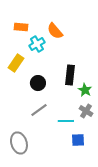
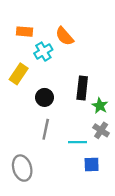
gray line: (39, 110) -> (46, 129), turned -42

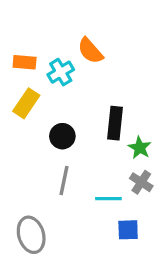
orange rectangle: (25, 32) -> (25, 62), moved

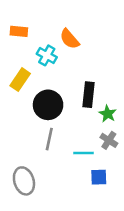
orange rectangle: (25, 62) -> (19, 31), moved
cyan cross: (61, 72) -> (47, 55), turned -30
black circle: (62, 136) -> (48, 105), size x1.5

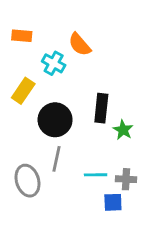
gray cross: (109, 140) -> (126, 179), moved, turned -30
gray ellipse: (24, 181) -> (28, 181), moved

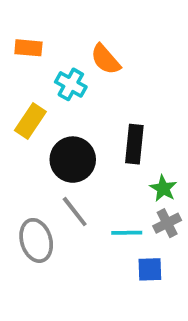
green star: (123, 130) -> (163, 188), moved
gray line: (56, 159) -> (75, 212), turned -50
gray cross: (126, 179) -> (167, 223), moved, turned -30

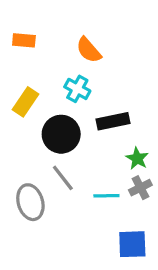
cyan cross: (71, 84) -> (77, 89), moved
black rectangle: (134, 144) -> (113, 121), turned 72
blue square: (150, 269) -> (132, 244), moved, size x1.4

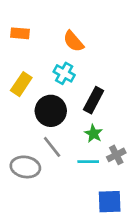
black rectangle: (113, 121) -> (94, 100), turned -50
green star: (137, 158) -> (94, 134), moved
gray ellipse: (30, 202) -> (25, 167), turned -64

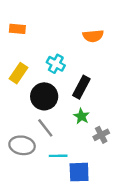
orange semicircle: (73, 41) -> (93, 36), moved, turned -54
cyan line: (88, 162) -> (58, 156), moved
blue square: (110, 202) -> (79, 172), moved

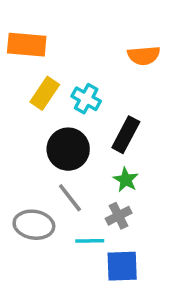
orange rectangle: (17, 29) -> (27, 45), size x1.5
yellow rectangle: (19, 73) -> (45, 93), moved
gray cross: (101, 135) -> (119, 216), moved

